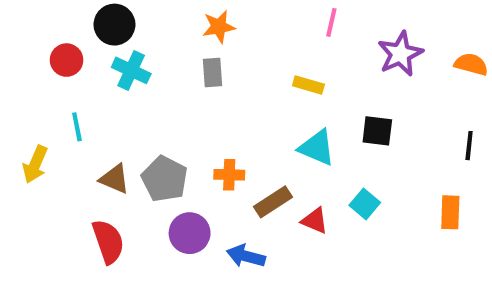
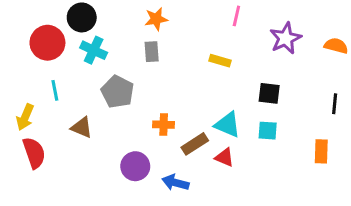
red circle: (67, 60) -> (47, 43), size x1.5
cyan triangle: (317, 148) -> (227, 125), moved
gray pentagon: (165, 179) -> (117, 92), moved
cyan square: (365, 204) -> (268, 131), moved, turned -36
red semicircle: (108, 241) -> (34, 153), moved

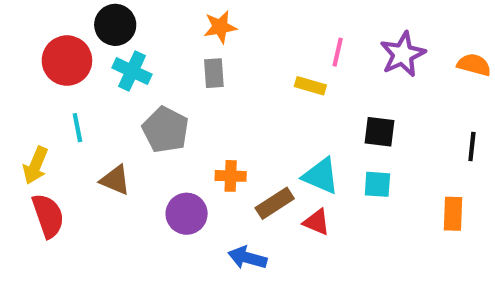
pink line: (236, 16) -> (338, 52), moved
purple circle: (135, 166) -> (187, 214), moved

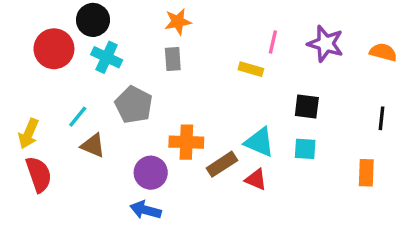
purple star: (403, 54) -> (326, 44), turned -30
cyan line: (77, 128) -> (78, 117), moved, turned 50
orange cross: (231, 176) -> (186, 142), size x1.4
blue arrow: (247, 258) -> (146, 210), moved

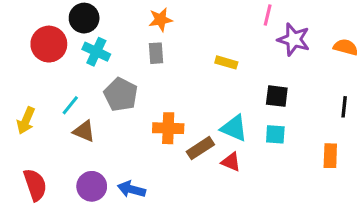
pink line: (273, 42) -> (268, 15), moved
purple circle: (151, 173) -> (92, 186), moved
red semicircle: (39, 174) -> (35, 185), moved

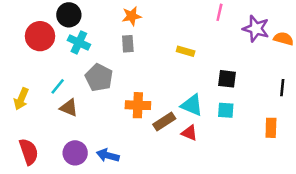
purple star: (294, 39) -> (256, 29), moved

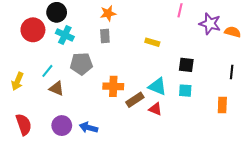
gray pentagon: (99, 78) -> (81, 64), turned -30

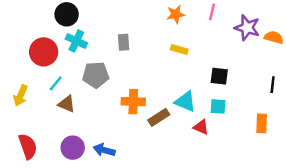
orange star: (108, 13) -> (176, 14), moved
red circle: (33, 30) -> (44, 52), moved
red triangle: (155, 109) -> (201, 127), moved

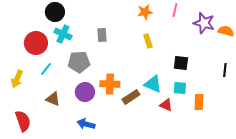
yellow rectangle: (179, 49) -> (148, 41), turned 56
brown triangle: (67, 104) -> (53, 99), moved
orange rectangle: (262, 123) -> (199, 102), moved
purple circle: (73, 148) -> (85, 92), moved

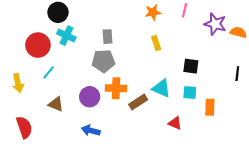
gray pentagon: (79, 62) -> (103, 61), moved
yellow arrow: (17, 79) -> (18, 83), turned -36
red triangle: (166, 105) -> (175, 123), moved

